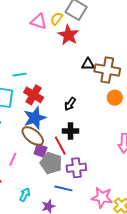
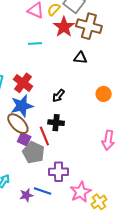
brown cross: (107, 70) -> (89, 26), moved
cyan line: (19, 75) -> (35, 43), moved
purple cross: (76, 168) -> (59, 172), moved
blue line: (63, 188) -> (43, 191), moved
pink star: (102, 197) -> (81, 192), turned 30

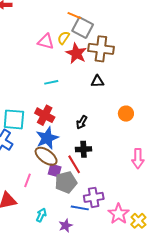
cyan line: (35, 43) -> (51, 82), moved
gray pentagon: (33, 153) -> (66, 182), turned -30
blue line: (43, 191) -> (80, 208), moved

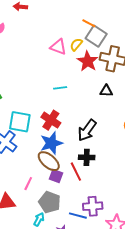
black arrow: (82, 122) -> (87, 130), size x1.6
gray pentagon: (66, 182) -> (50, 202), moved, turned 30

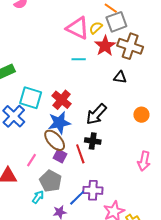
gray square: (96, 36) -> (116, 22), turned 30
pink triangle: (58, 47) -> (78, 28), size x1.4
cyan line: (60, 88) -> (79, 59), moved
blue line: (78, 216) -> (77, 198), turned -66

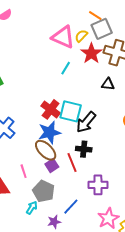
cyan line: (79, 59) -> (66, 68), turned -56
cyan square: (31, 98) -> (71, 111), moved
purple square: (60, 156) -> (52, 166), turned 32
pink line: (32, 160) -> (24, 171), turned -48
purple cross: (93, 190) -> (98, 185), moved

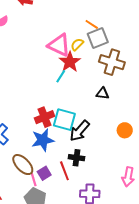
red star: (91, 53) -> (70, 62), moved
red cross: (51, 109) -> (44, 117), turned 30
brown ellipse: (46, 150) -> (23, 165), moved
pink line: (24, 171) -> (34, 179), moved

